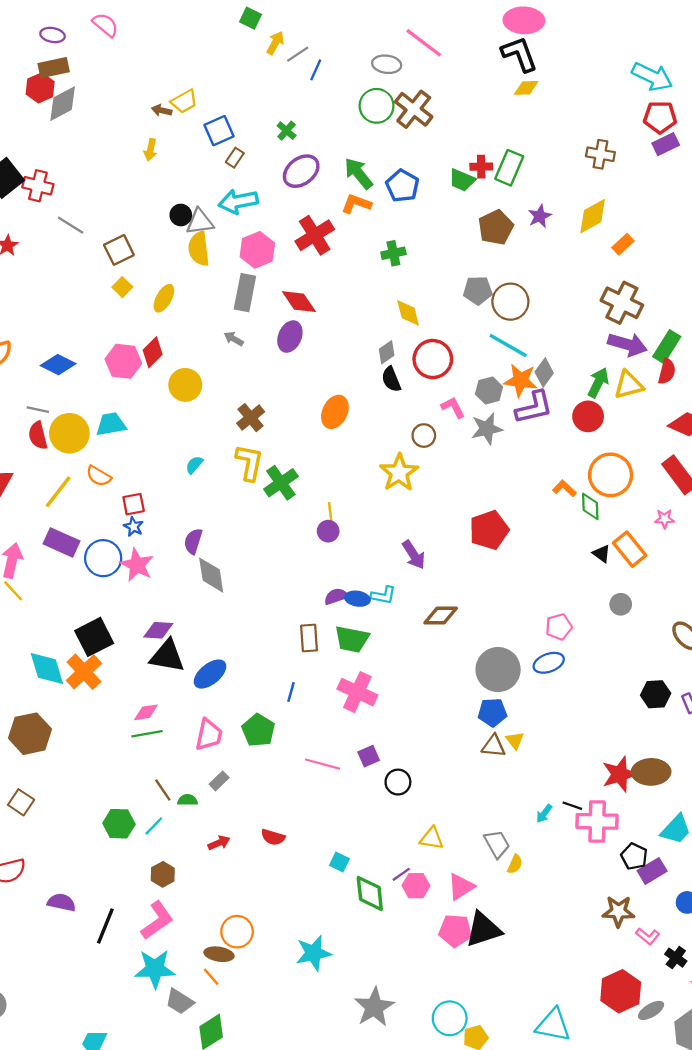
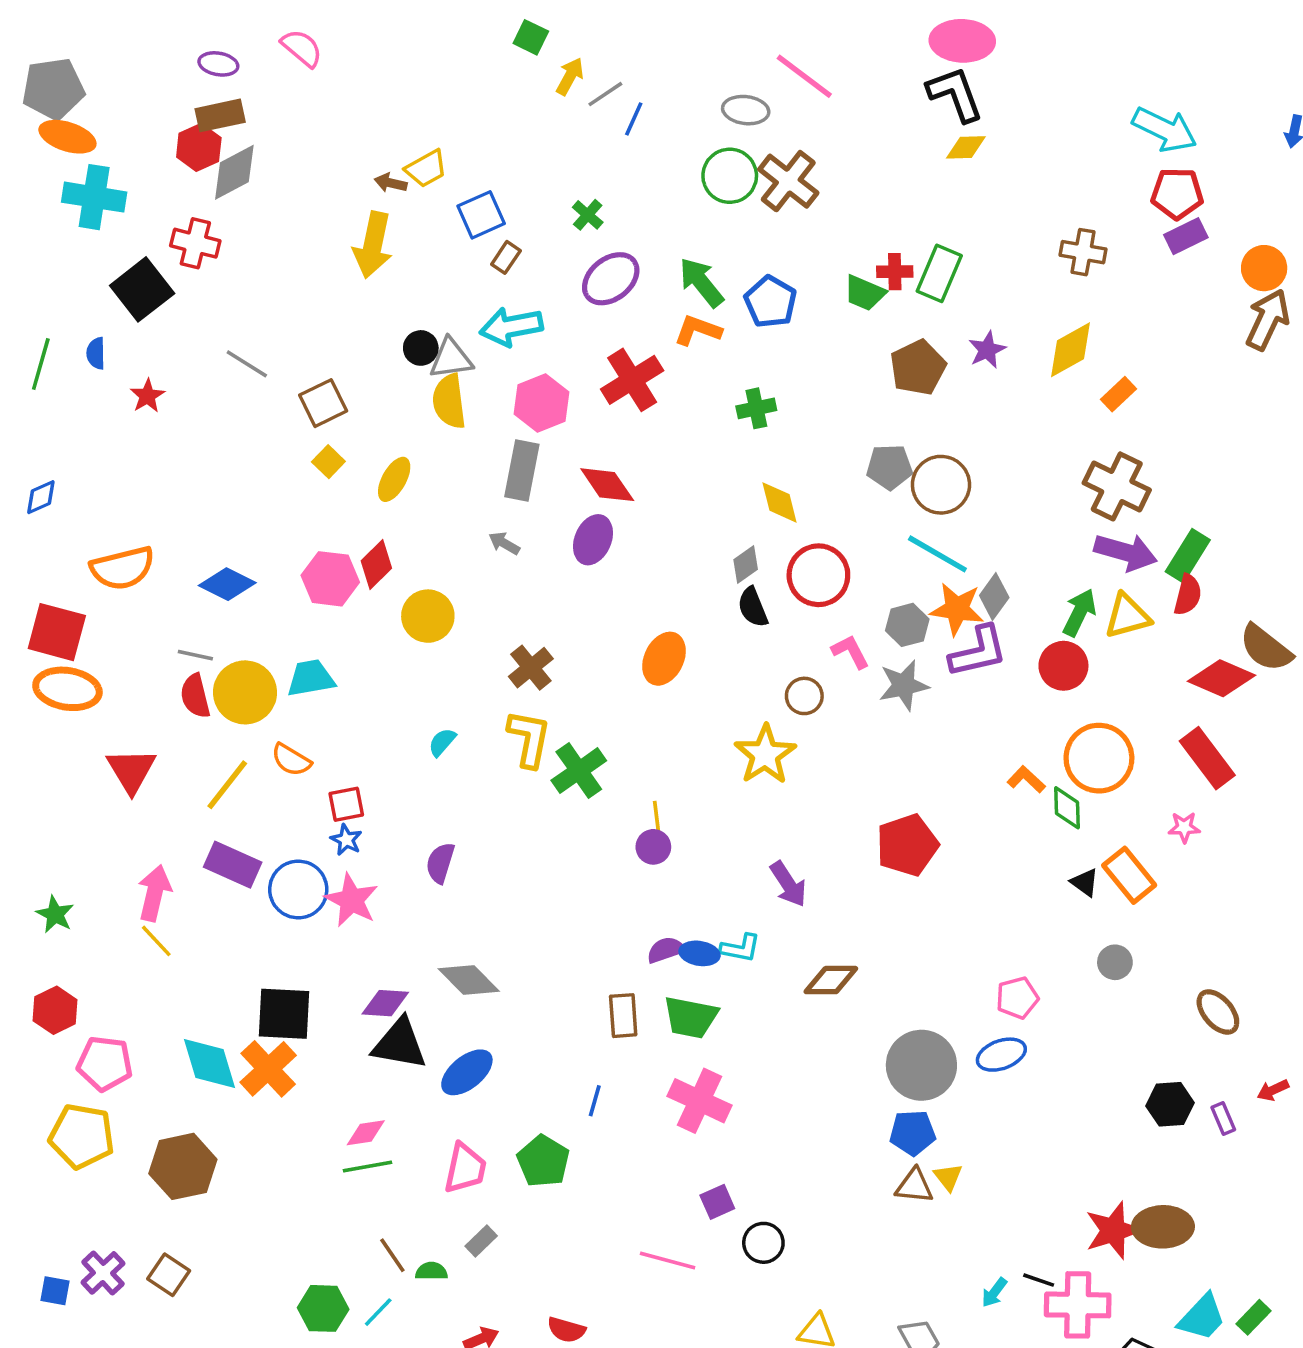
yellow arrow: (150, 150) -> (373, 245), size x1.8
red cross: (38, 186) -> (195, 243), moved
gray diamond: (211, 575) -> (469, 980), moved, turned -36
black square: (94, 637) -> (284, 1014), turned 30
pink line: (323, 764) -> (668, 1261), moved

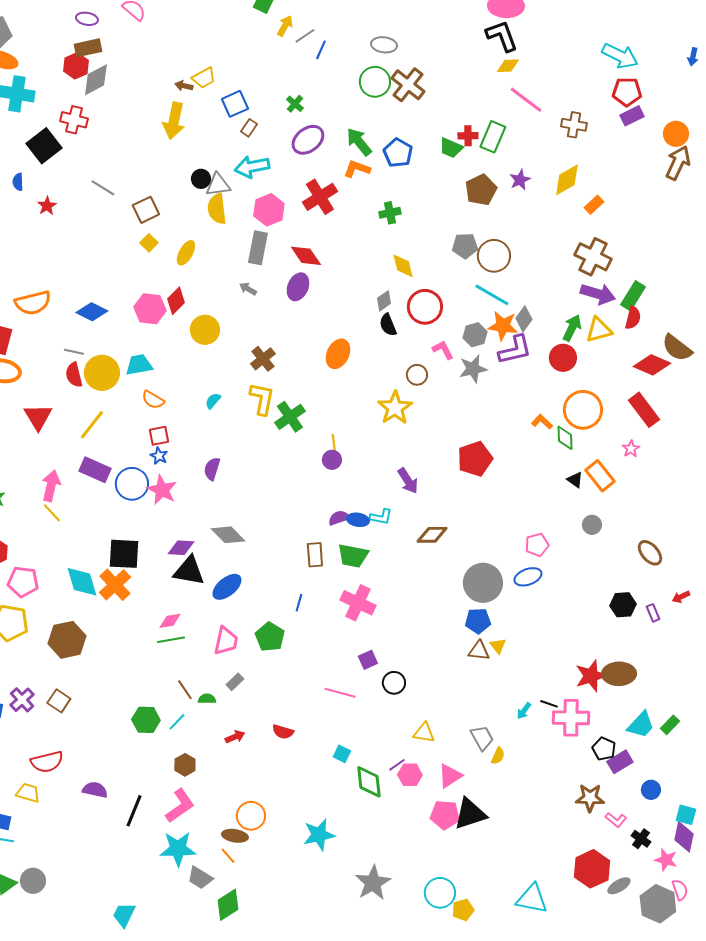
pink line: (804, 76) -> (526, 100), moved
orange semicircle: (291, 760) -> (153, 400), moved
pink star: (1184, 827) -> (631, 449), turned -30

